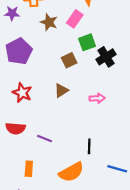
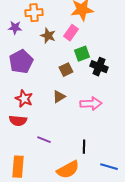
black cross: (106, 57) -> (99, 67), turned -36
pink arrow: (97, 98) -> (91, 104), size x1.5
red semicircle: (15, 128) -> (18, 121), moved
orange rectangle: (29, 169) -> (18, 167), moved, size x1.5

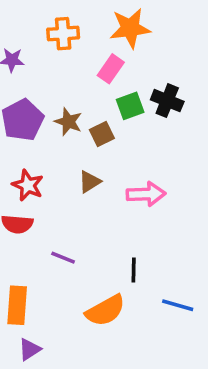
orange cross: (34, 13) -> (63, 34), moved
brown star: (48, 36) -> (68, 122), moved
black cross: (99, 67) -> (167, 101), moved

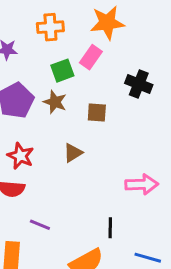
green square: (130, 106) -> (62, 71), moved
brown square: (102, 134) -> (97, 112), moved, turned 30
pink arrow: (146, 194) -> (142, 184), moved
purple line: (63, 258) -> (40, 225), moved

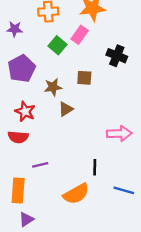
green square: (62, 71) -> (58, 45), turned -30
brown star: (55, 102) -> (53, 87), moved, turned -30
purple line: (40, 225) -> (40, 165), turned -35

